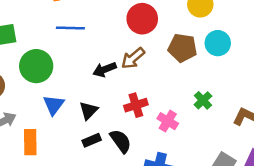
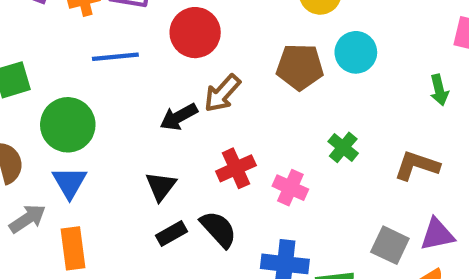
red circle: (142, 19) -> (195, 33), moved
blue triangle: (54, 105) -> (70, 182), moved

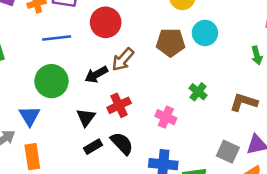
green circle: (68, 125) -> (52, 81), moved
red cross: (236, 168) -> (119, 105), moved

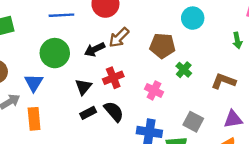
brown pentagon: (171, 42) -> (162, 46), moved
gray square: (228, 152) -> (193, 122), moved

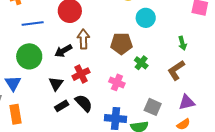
brown arrow: (119, 37) -> (83, 39), turned 138
green arrow: (237, 40) -> (182, 43), moved
brown L-shape: (223, 81) -> (176, 70), turned -50

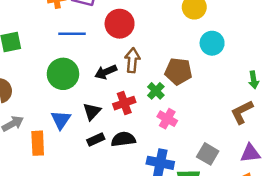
green cross: (141, 63) -> (156, 91), moved
blue triangle: (13, 83) -> (61, 120), moved
black semicircle: (84, 103) -> (123, 139), turned -60

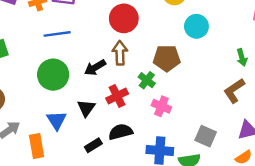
red circle: (120, 24) -> (124, 18), moved
black rectangle: (96, 139) -> (93, 145), moved

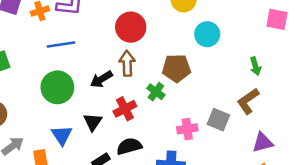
pink cross: (161, 106) -> (187, 129), moved, turned -30
gray square: (206, 136) -> (218, 120), moved

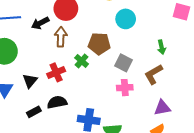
black arrow: (101, 79) -> (40, 23), moved
gray square: (218, 120) -> (124, 63), moved
pink cross: (187, 129) -> (125, 88), moved

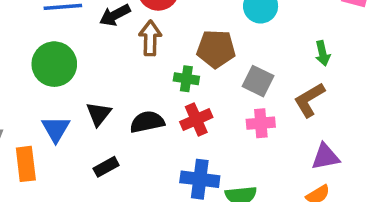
green cross: (82, 61) -> (186, 79), turned -32
red cross: (56, 72) -> (196, 120), moved
black semicircle: (57, 102) -> (147, 122), moved

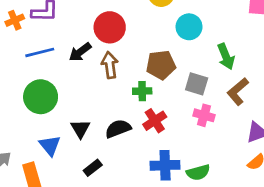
green arrow: (323, 53) -> (226, 56), moved, size x1.4
pink cross: (261, 123) -> (204, 115), turned 30

